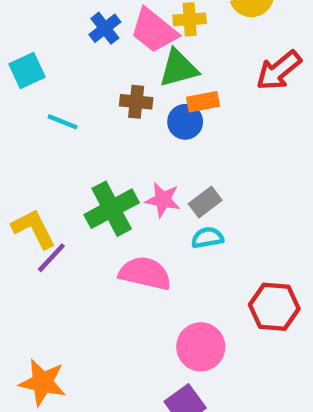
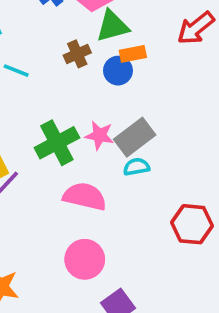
brown cross: (136, 102) -> (77, 54), turned -30
gray rectangle: (205, 202) -> (135, 137), size x1.5
pink circle: (201, 347) -> (85, 259), moved

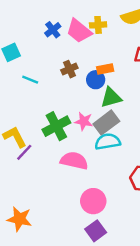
green triangle: (112, 26) -> (111, 98), moved
cyan semicircle: (136, 167) -> (108, 142), size x1.5
pink circle: (85, 259) -> (93, 201), moved

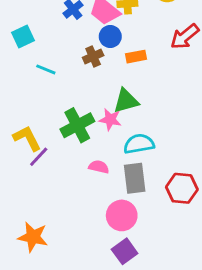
blue circle: (96, 80) -> (110, 36), moved
green triangle: (111, 98) -> (126, 101), moved
gray rectangle: (106, 123) -> (135, 178), moved, turned -60
pink semicircle: (74, 161) -> (99, 167), size x0.6

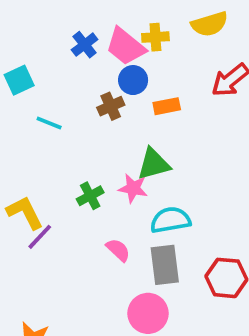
green cross: (77, 125) -> (90, 196), size x0.6
pink semicircle: (99, 167) -> (118, 250), turned 30

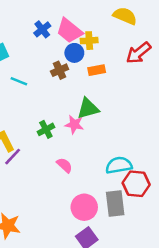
yellow semicircle: (210, 24) -> (125, 16), turned -140
yellow cross: (155, 37) -> (89, 41), moved
cyan semicircle: (170, 220) -> (119, 165), moved
gray rectangle: (165, 265) -> (115, 203), moved

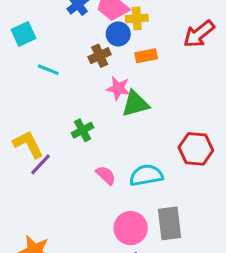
pink star: (74, 124) -> (118, 88), moved
cyan semicircle: (119, 165) -> (146, 175), moved
red hexagon: (136, 184) -> (196, 149), moved

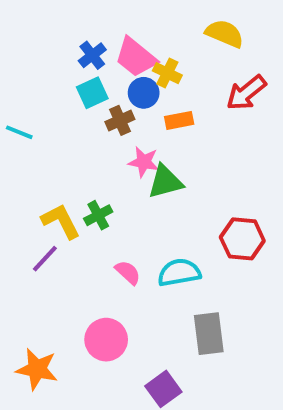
yellow cross: (137, 18) -> (167, 73), turned 30
cyan square: (23, 34) -> (92, 93), moved
cyan line: (48, 70) -> (19, 132), moved
yellow L-shape: (28, 144) -> (61, 221), moved
pink circle: (131, 228) -> (106, 340), moved

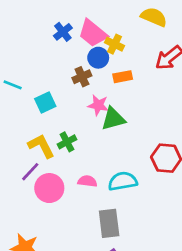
cyan square: (92, 93) -> (45, 102), moved
pink semicircle: (128, 272) -> (87, 181), turned -36
gray rectangle: (209, 334) -> (109, 223), moved
pink circle: (106, 340) -> (49, 188), moved

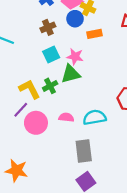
brown cross: (82, 77) -> (48, 27), moved
cyan square: (45, 102) -> (51, 54), moved
green triangle: (113, 119) -> (71, 74), moved

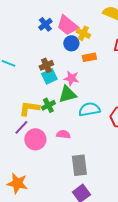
brown cross: (48, 27) -> (46, 65), moved
yellow L-shape: (29, 89) -> (29, 108), turned -55
cyan semicircle: (95, 117) -> (89, 109), moved

